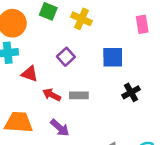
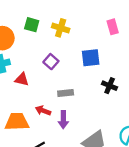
black cross: (131, 92) -> (110, 86), turned -32
red arrow: (52, 95) -> (43, 111), moved
purple arrow: (60, 128) -> (63, 120), moved, turned 56

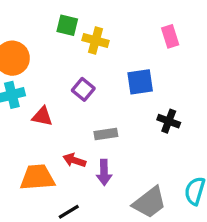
green square: (32, 25) -> (67, 25), moved

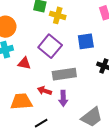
purple square: (83, 89) -> (50, 46), size x1.6
gray rectangle: (106, 134) -> (64, 74), size x1.6

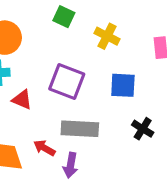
yellow cross: (58, 15) -> (107, 36), moved
purple square: (50, 46) -> (67, 82), turned -30

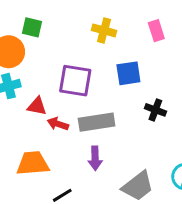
green square: (64, 17) -> (32, 27), moved
red arrow: (44, 148) -> (58, 124), moved

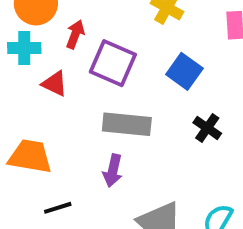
blue square: (128, 73) -> (184, 71), turned 30
red arrow: (58, 124) -> (75, 34), moved, turned 78

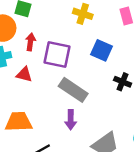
gray rectangle: (127, 124) -> (73, 90), turned 40

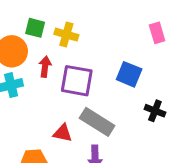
yellow cross: (83, 14) -> (66, 35), moved
red triangle: (24, 74) -> (63, 133), moved

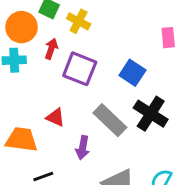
black cross: (155, 111) -> (151, 114), size x1.6
gray rectangle: (97, 122) -> (110, 120), moved

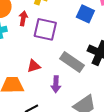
blue square: (132, 73) -> (85, 14), moved
red triangle: (56, 117) -> (34, 66), turned -32

